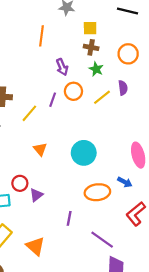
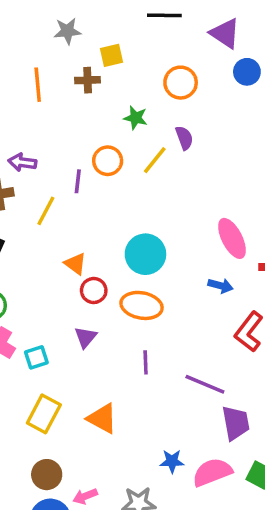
brown cross: (91, 47) -> (88, 80), moved
purple arrow: (62, 67) -> (22, 162), moved, turned 133
red circle: (20, 183) -> (94, 291), moved
orange ellipse: (97, 192) -> (142, 305), moved, turned 30

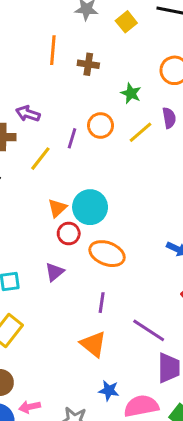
yellow square: (112, 55) -> (126, 22), moved, turned -36
brown cross: (88, 80) -> (88, 64), moved
cyan circle: (145, 254) -> (90, 207), moved
orange triangle: (75, 264) -> (57, 208), turned 30
orange triangle: (102, 418) -> (93, 344), moved

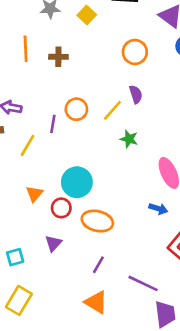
green star: (131, 93) -> (129, 139), moved
orange triangle: (57, 208) -> (34, 194), moved
purple line: (102, 303) -> (98, 265), turned 30

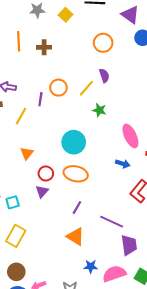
cyan circle: (77, 182) -> (74, 142), moved
red circle: (61, 208) -> (46, 173), moved

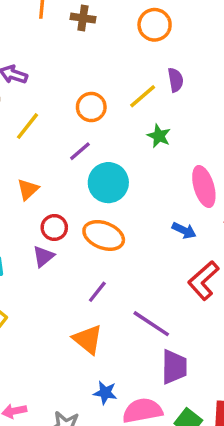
orange circle: (103, 43) -> (155, 25), moved
orange circle: (58, 88) -> (91, 107), moved
purple line: (40, 99) -> (80, 151), moved, turned 32

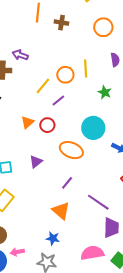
yellow line: (143, 96) -> (86, 69), moved, turned -54
yellow line: (28, 126) -> (43, 86), moved
cyan circle: (108, 183) -> (93, 128), moved
red circle: (54, 228) -> (47, 125), moved
blue star: (105, 393) -> (53, 238), moved

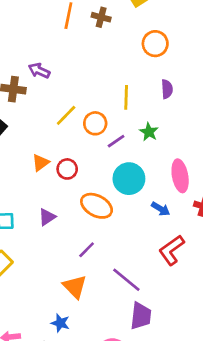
brown cross: (61, 23) -> (101, 17), moved
orange circle: (65, 75) -> (95, 123), moved
purple line: (58, 100) -> (116, 141), moved

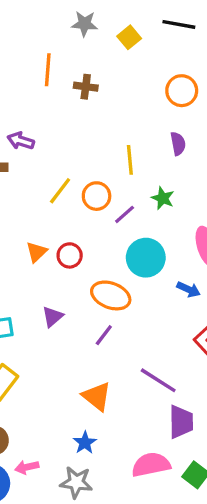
brown cross: (101, 17) -> (86, 87), moved
orange circle: (155, 44) -> (182, 91), moved
purple line: (87, 250) -> (104, 335), moved
blue star: (60, 323) -> (85, 443), turned 30

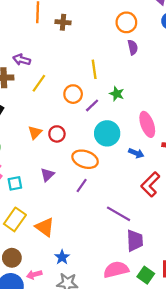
purple semicircle: (178, 144) -> (133, 47), moved
yellow line: (60, 191) -> (39, 83), moved
orange triangle: (97, 396) -> (45, 227), moved
blue star: (85, 443) -> (62, 257), moved

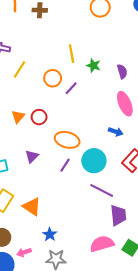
purple semicircle: (133, 47) -> (122, 71), moved
green star: (117, 94) -> (93, 65), moved
cyan circle: (107, 133) -> (94, 161), moved

